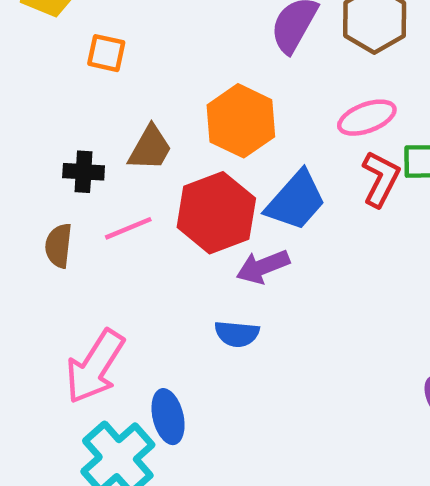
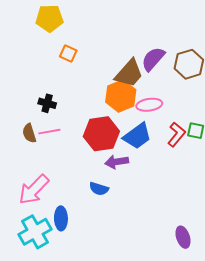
pink ellipse: (367, 118) -> (149, 105), moved
brown trapezoid: (150, 148) -> (129, 73), moved, size x1.4
pink line: (128, 228) -> (49, 132), moved
brown semicircle: (59, 246) -> (29, 133), turned -36

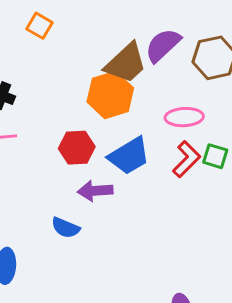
pink ellipse: (149, 105) -> (184, 117), moved
red hexagon: (101, 134) -> (77, 148), size x0.7

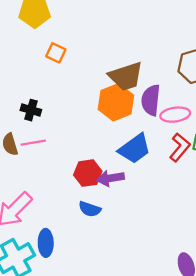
purple semicircle: (163, 45) -> (151, 100), moved, turned -36
brown trapezoid: (126, 63) -> (126, 76), turned 30
red hexagon: (77, 148) -> (88, 173), moved

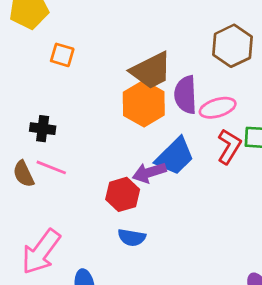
pink line: (33, 143) -> (51, 167), turned 40
purple arrow: (110, 178) -> (149, 173), moved

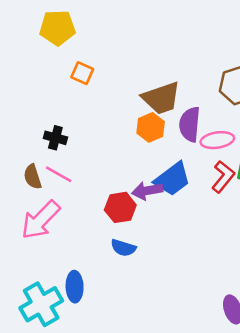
orange hexagon: (144, 104) -> (151, 127), size x0.7
pink arrow: (41, 252) -> (41, 220), moved

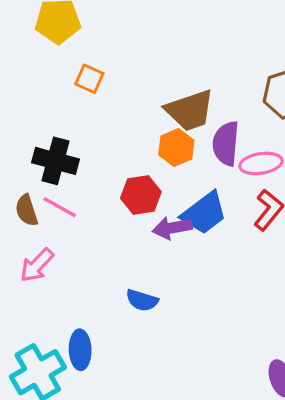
black cross: (55, 138) -> (55, 161), size x1.5
red hexagon: (120, 207) -> (141, 195), moved
pink arrow: (41, 220) -> (37, 265), size x0.7

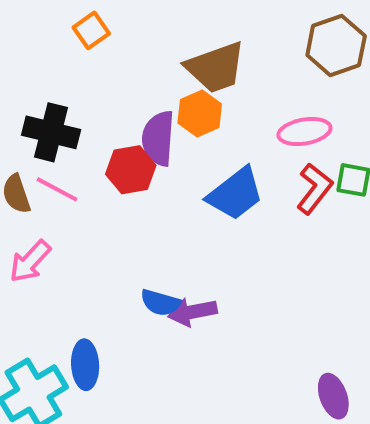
orange square: (89, 79) -> (91, 30), turned 32
purple semicircle: (226, 143) -> (158, 138), moved
red hexagon: (141, 195) -> (131, 170), moved
purple arrow: (172, 228) -> (192, 312), moved

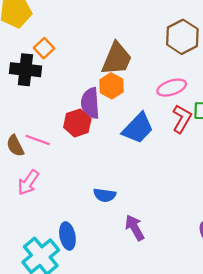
brown trapezoid: (216, 67) -> (117, 59), turned -39
black cross: (51, 132) -> (25, 70), moved
purple arrow: (192, 312) -> (135, 228), moved, turned 80

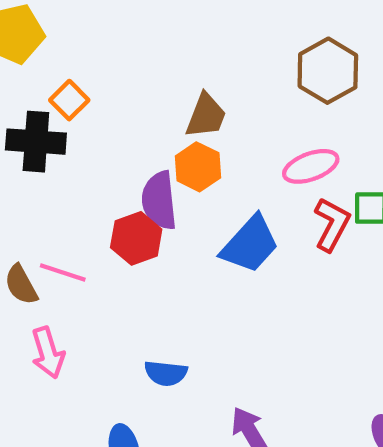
brown trapezoid: (117, 59) -> (206, 116), size x0.7
pink arrow: (28, 182) -> (48, 353), turned -50
blue semicircle: (105, 195) -> (166, 373), moved

